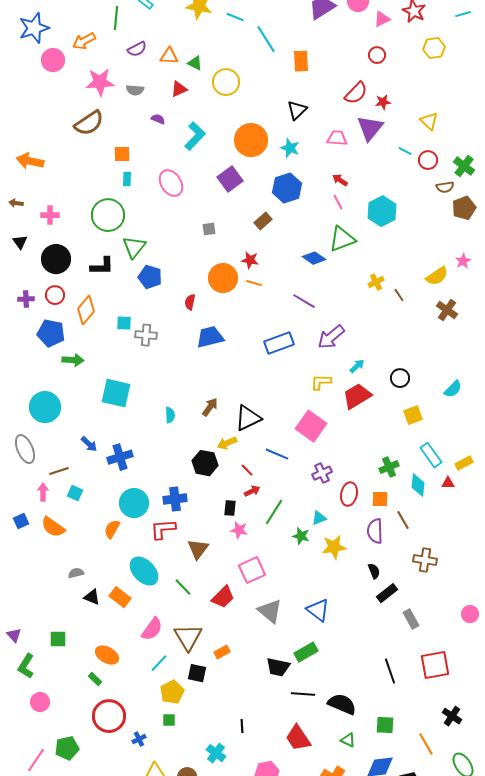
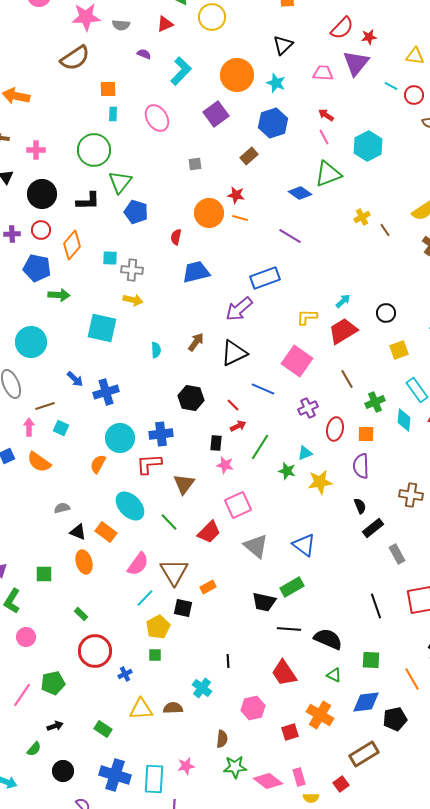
yellow triangle: (429, 121) -> (415, 56), turned -36
purple arrow: (331, 337) -> (239, 309), moved
yellow arrow: (227, 443) -> (133, 300), moved, turned -144
brown line: (403, 520) -> (347, 379), moved
orange ellipse: (107, 655) -> (84, 562), moved, turned 45

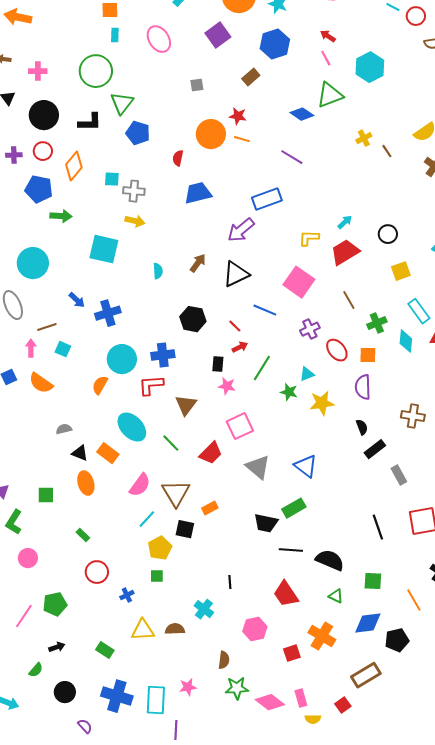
red ellipse: (335, 429) -> (337, 350), turned -50
red circle: (95, 651) -> (97, 572), size x0.7

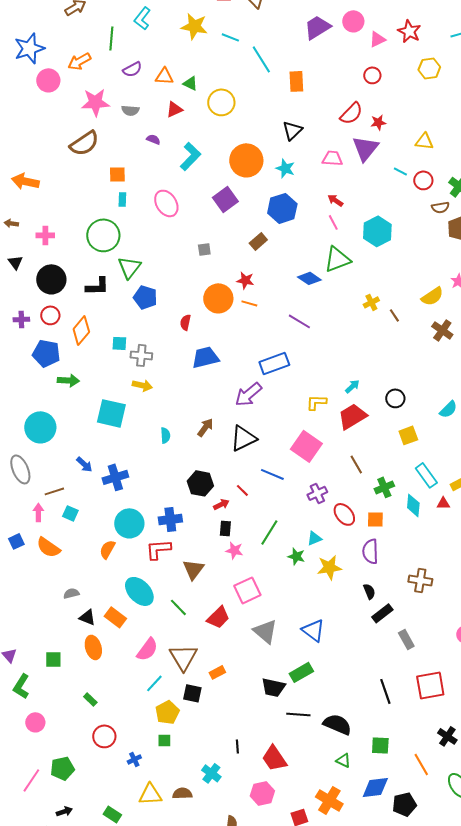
red arrow: (240, 347) -> (221, 504), moved
red trapezoid: (286, 594) -> (274, 758), moved

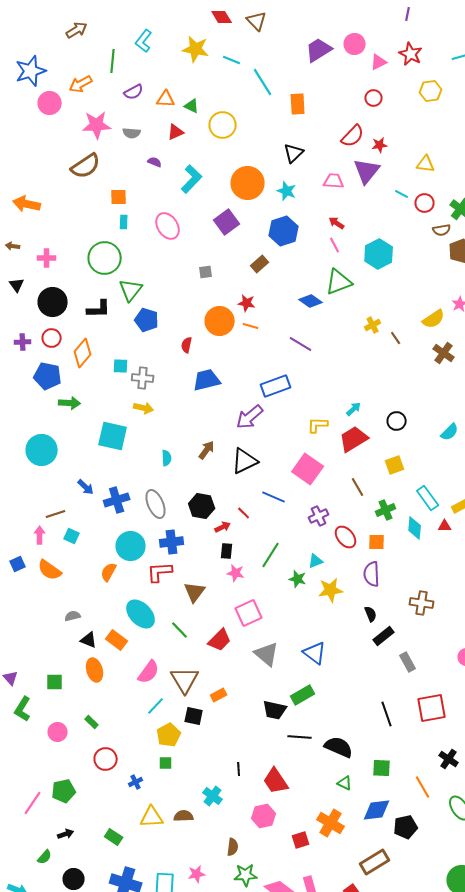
yellow square: (408, 435) -> (395, 465), moved
gray ellipse: (20, 469) -> (156, 504), moved
pink circle: (35, 722) -> (58, 732), moved

